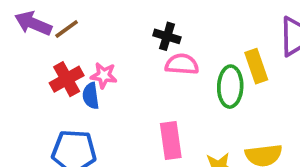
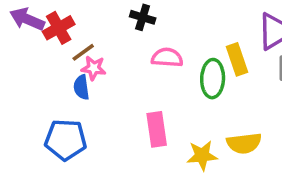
brown line: (67, 29) -> (83, 52), moved
black cross: (167, 36) -> (143, 17), moved
red cross: (67, 79) -> (59, 28), moved

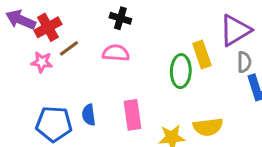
pink semicircle: (167, 58) -> (116, 53), moved
pink star: (94, 68) -> (42, 62), moved
blue semicircle: (81, 87) -> (89, 115), moved

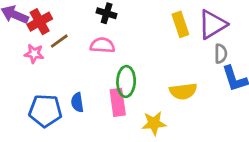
yellow rectangle: (202, 54) -> (180, 24), moved
green ellipse: (181, 71) -> (126, 81), moved
yellow semicircle: (208, 127) -> (183, 91), moved

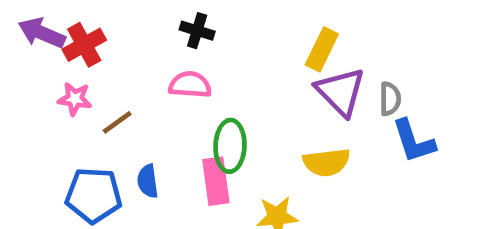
yellow rectangle: (180, 24) -> (322, 49), turned 45
purple triangle: (212, 24) -> (341, 92), moved, turned -44
brown line: (59, 41) -> (117, 122), moved

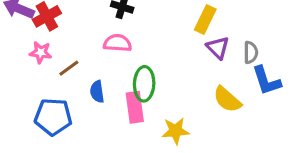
purple triangle: (341, 92) -> (218, 48), size x0.7
yellow semicircle: (326, 162) -> (227, 99), moved, turned 48
blue semicircle: (148, 181) -> (97, 92), moved

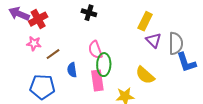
pink semicircle: (117, 43) -> (95, 50), moved, turned -114
gray semicircle: (251, 52) -> (176, 43), size x1.5
yellow semicircle: (227, 99) -> (145, 75), moved

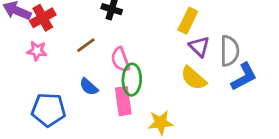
brown line: (53, 54) -> (86, 45), moved
blue L-shape: (186, 62) -> (244, 77), turned -100
blue semicircle: (72, 70) -> (89, 87), turned -40
yellow semicircle: (145, 75) -> (194, 78), moved

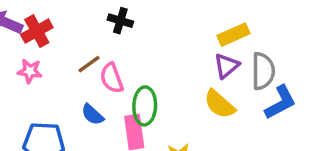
yellow rectangle: (188, 21) -> (233, 35), moved, turned 40
purple triangle: (199, 47) -> (226, 66), turned 35
pink semicircle: (120, 59) -> (112, 78), moved

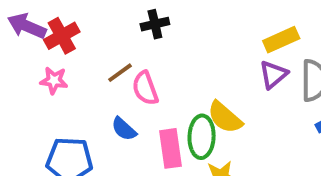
black cross: (120, 21) -> (155, 24), turned -30
yellow semicircle: (220, 104) -> (225, 117), moved
green ellipse: (145, 106) -> (202, 137), moved

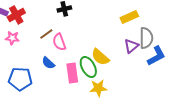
purple triangle: (273, 75) -> (131, 46), moved
green ellipse: (202, 137) -> (88, 67), turned -30

